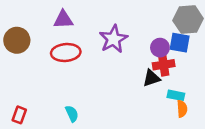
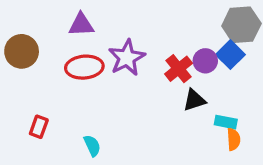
purple star: (113, 39) -> (127, 58), moved
blue square: (180, 43) -> (230, 55), turned 35
red cross: (164, 65) -> (179, 69), moved, turned -30
red rectangle: (19, 115) -> (39, 127), moved

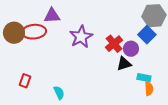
purple circle: (205, 61) -> (131, 49), moved
red ellipse: (84, 67) -> (34, 32), moved

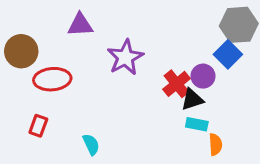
red ellipse: (34, 32) -> (52, 79), moved
red cross: (114, 44) -> (177, 84), moved
cyan rectangle: (144, 78) -> (197, 124), moved
orange semicircle: (149, 89) -> (215, 144), moved

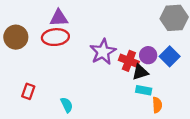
blue square: (228, 54) -> (170, 56), moved
purple star: (125, 57) -> (103, 52), moved
red ellipse: (52, 79) -> (55, 37), moved
red cross: (177, 84) -> (129, 61), turned -30

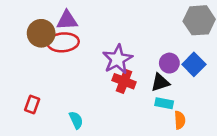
brown circle: (16, 37) -> (41, 33), moved
red cross: (129, 61) -> (124, 81), moved

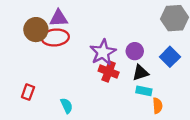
purple circle: (169, 63) -> (135, 51), moved

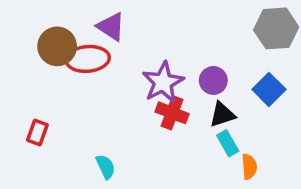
purple triangle: (59, 18) -> (111, 27), moved, turned 36
cyan rectangle: (144, 91) -> (228, 143), turned 49
red rectangle: (28, 92) -> (37, 133), moved

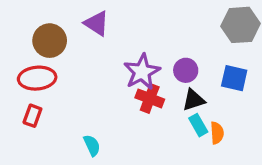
red ellipse: (88, 59) -> (37, 78), moved
blue square: (269, 89) -> (234, 78), turned -32
orange semicircle: (249, 167) -> (217, 133), moved

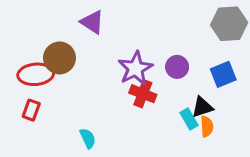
brown circle: (50, 41) -> (59, 58), moved
blue square: (234, 78) -> (223, 74), turned -35
black triangle: (194, 100) -> (202, 107), moved

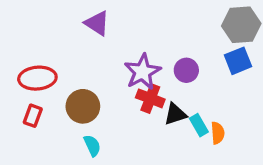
brown circle: (59, 58) -> (83, 106), moved
blue square: (223, 74) -> (238, 61), moved
black triangle: (202, 107) -> (175, 114), moved

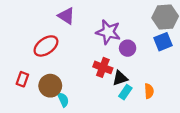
purple star: (142, 72) -> (108, 32), moved, turned -30
red ellipse: (37, 78) -> (46, 46), moved, turned -30
brown circle: (83, 106) -> (50, 86), moved
cyan rectangle: (199, 125) -> (125, 92), moved, turned 64

